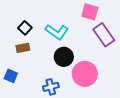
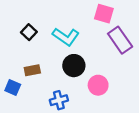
brown rectangle: (23, 48) -> (32, 70), moved
pink circle: (85, 74) -> (98, 85), size x0.7

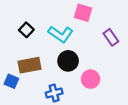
pink square: (104, 14) -> (83, 13), moved
purple rectangle: (120, 40) -> (111, 37), size x0.7
brown rectangle: (32, 70) -> (30, 65), size x1.5

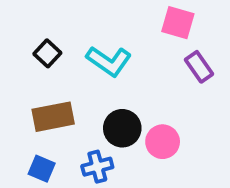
pink square: (83, 13) -> (178, 23), moved
black circle: (68, 61) -> (122, 128), moved
blue square: (11, 81) -> (42, 169), moved

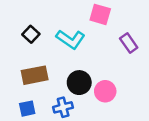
pink square: (178, 23) -> (100, 14), moved
blue square: (42, 169) -> (27, 109), turned -35

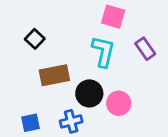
cyan L-shape: (71, 39) -> (103, 51), moved, turned -112
brown rectangle: (35, 75) -> (54, 75), moved

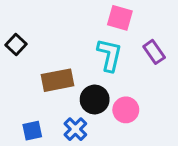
black square: (35, 39) -> (16, 45), moved
blue cross: (71, 121) -> (75, 129), turned -30

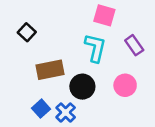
black square: (16, 45) -> (27, 32), moved
pink circle: (126, 110) -> (125, 85), moved
blue square: (32, 131) -> (41, 109), moved, turned -30

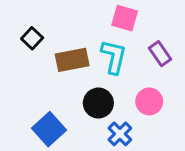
brown rectangle: (50, 70) -> (72, 60), moved
blue square: (41, 109) -> (49, 129), size x1.5
blue cross: (66, 112) -> (120, 134), moved

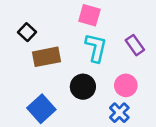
pink square: (125, 18) -> (89, 15), moved
brown rectangle: (72, 60) -> (47, 57), moved
blue cross: (120, 134) -> (119, 113), moved

